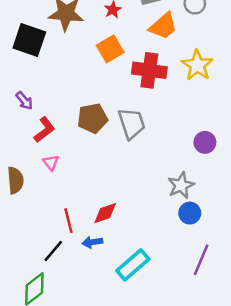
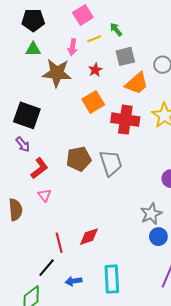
black square: (29, 40) -> (27, 115), moved
blue arrow: (92, 242) -> (74, 281), moved
cyan rectangle: (133, 265) -> (112, 279), turned -52

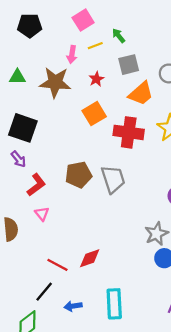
green triangle: (33, 49) -> (17, 77), moved
red line: (59, 243) -> (57, 265), turned -48

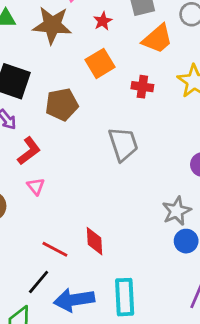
red cross: (129, 132) -> (142, 87), size x0.6
brown pentagon: (79, 175) -> (62, 104), moved
red diamond: (90, 258) -> (95, 241), turned -75
blue arrow: (73, 306) -> (74, 300), size x1.8

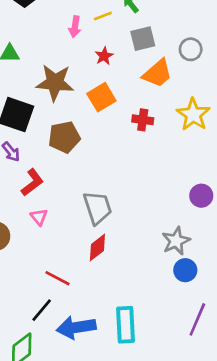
brown star: (52, 25) -> (55, 83), moved
gray trapezoid: (123, 144) -> (97, 208), moved
red diamond: (95, 241) -> (97, 248), moved, turned 56

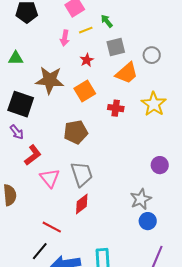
brown pentagon: (64, 137) -> (76, 132), moved
pink triangle: (39, 217) -> (50, 178), moved, size x1.5

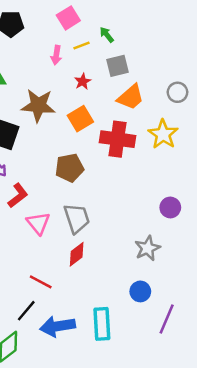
gray circle: (152, 55) -> (177, 92), moved
red cross: (116, 108) -> (117, 139), size x1.8
blue circle: (148, 221) -> (140, 291), moved

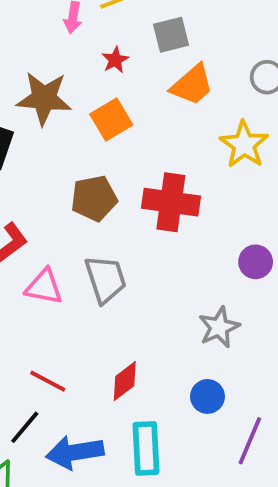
red cross: (117, 139) -> (171, 202), moved
pink triangle: (38, 223) -> (44, 287), turned -40
red diamond: (77, 254) -> (125, 381), moved

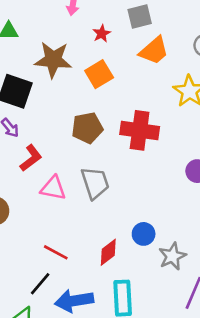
gray star: (219, 327) -> (172, 256), moved
blue circle: (207, 396) -> (144, 234), moved

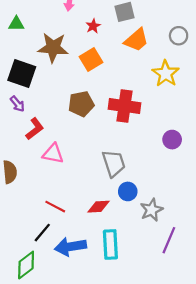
gray trapezoid: (95, 183) -> (114, 163), moved
red diamond: (108, 252) -> (99, 207), turned 35

